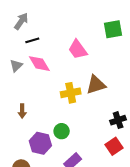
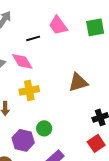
black line: (32, 40) -> (33, 38), moved
pink trapezoid: (78, 49) -> (58, 25), moved
yellow cross: (71, 93) -> (29, 90), moved

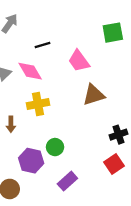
pink trapezoid: (58, 25) -> (79, 61), moved

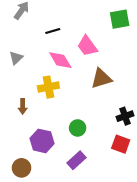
pink diamond: (30, 71) -> (60, 60), moved
green circle: (55, 147) -> (78, 128), moved
red square: (114, 164) -> (121, 144), turned -36

